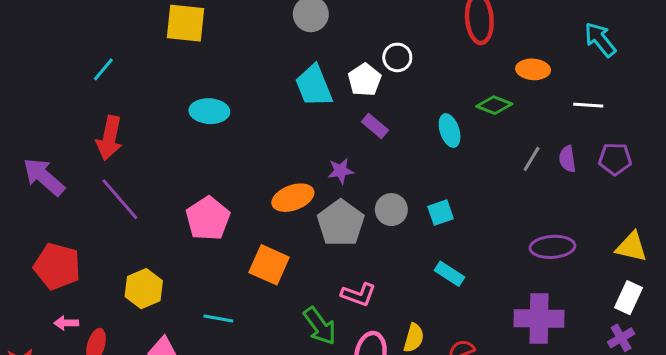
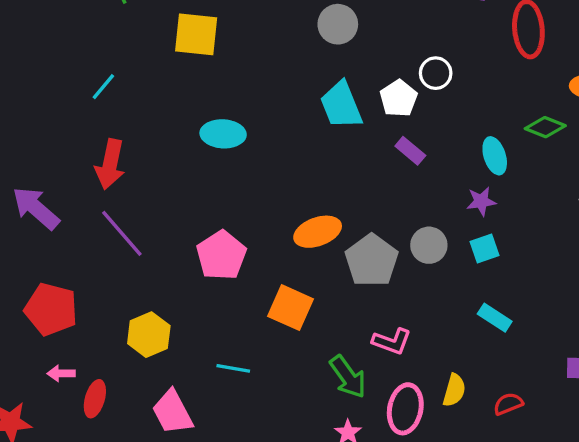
purple star: (341, 171) -> (481, 201), moved

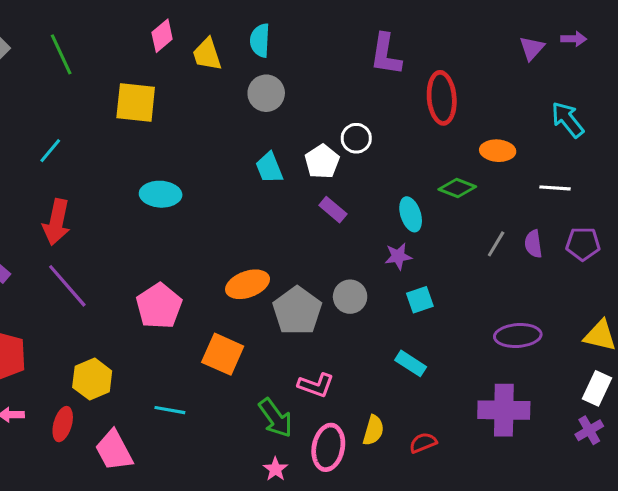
cyan trapezoid: (341, 105) -> (269, 168), size x0.7
cyan square: (485, 249) -> (420, 300), moved
red ellipse: (95, 399) -> (63, 424), moved

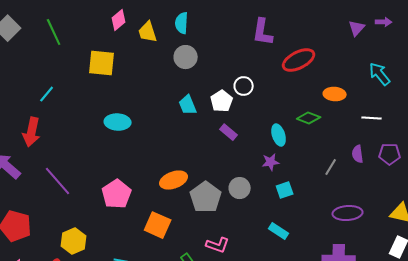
red ellipse: (442, 98) -> (299, 60), turned 68
red arrow: (56, 222) -> (32, 132), moved
gray line: (496, 244) -> (331, 167), moved

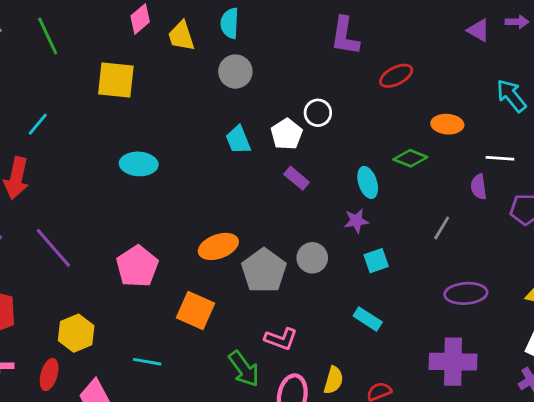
purple triangle: (357, 28) -> (479, 30), turned -42
red ellipse: (299, 60) -> (396, 76), size x0.7
purple semicircle: (358, 154) -> (479, 187), moved

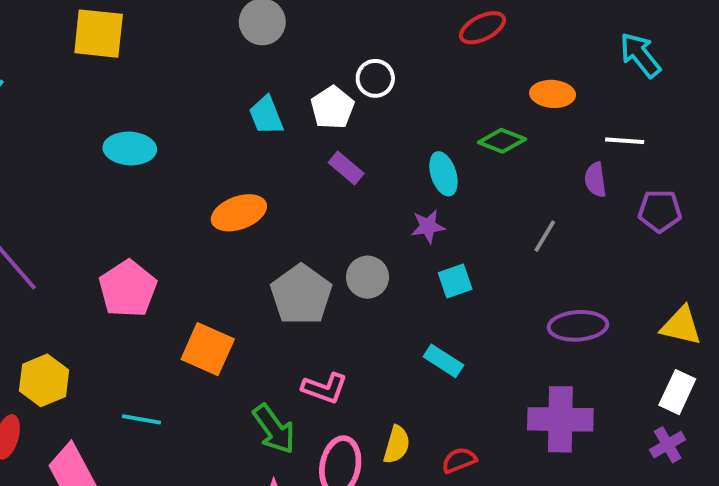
orange ellipse: (218, 246) -> (239, 213), moved

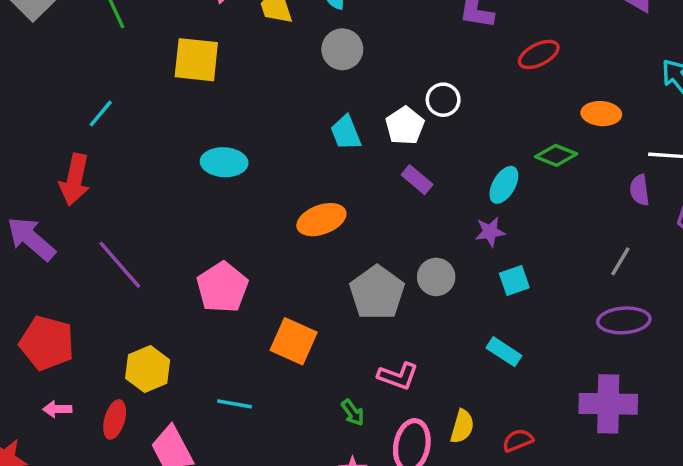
cyan ellipse: (443, 174) -> (504, 185), turned 48
gray line: (545, 236) -> (620, 261), moved
green arrow: (274, 429) -> (353, 413), size x0.6

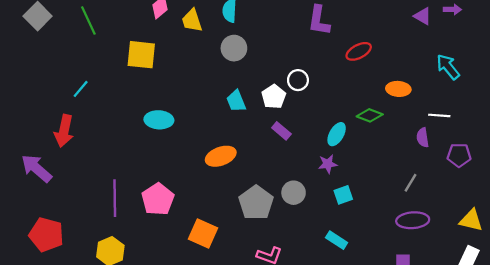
purple line: (120, 265) -> (115, 198), moved, turned 40

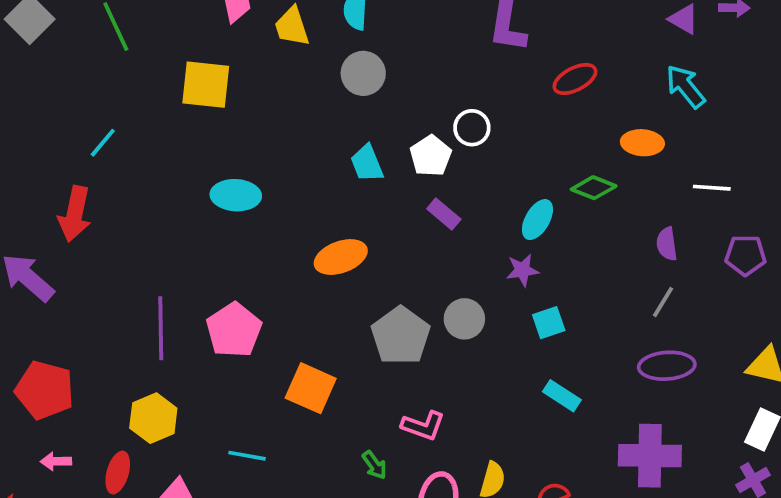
cyan arrow: (448, 67) -> (686, 86), moved
purple semicircle: (423, 137) -> (667, 244), moved
cyan rectangle: (337, 240) -> (562, 396), moved

